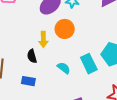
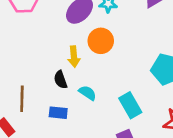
cyan rectangle: (89, 64) -> (130, 105), moved
cyan semicircle: (64, 68) -> (87, 93), moved

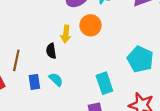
cyan semicircle: (87, 93) -> (56, 79), moved
blue rectangle: (58, 113) -> (34, 82), moved, turned 64

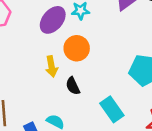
black semicircle: (51, 51) -> (73, 86), moved

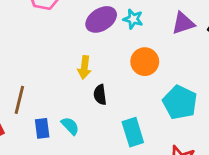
orange circle: (77, 48) -> (145, 62), moved

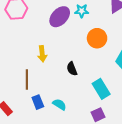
yellow arrow: (84, 67) -> (42, 54), moved
brown line: (19, 100) -> (27, 79), moved
cyan semicircle: (70, 126) -> (59, 104), moved

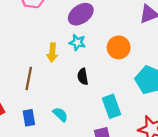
cyan star: (82, 11) -> (77, 42), moved
blue rectangle: (38, 102) -> (29, 118), moved

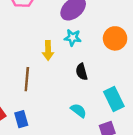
cyan semicircle: (60, 114) -> (78, 111), moved
blue rectangle: (29, 118) -> (21, 119), moved

